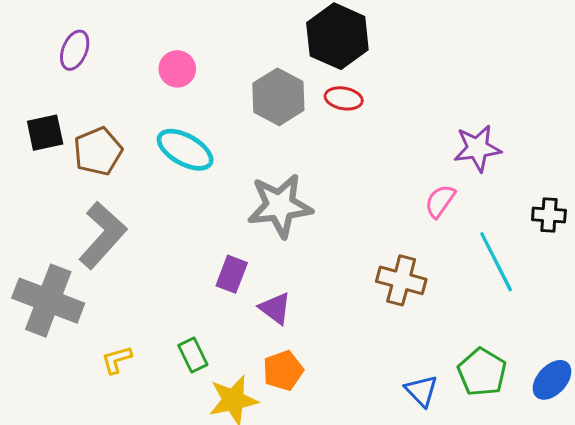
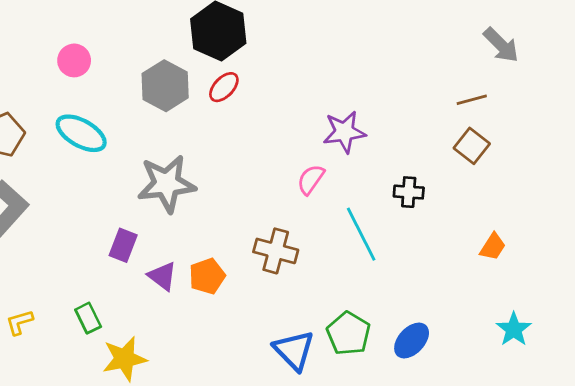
red ellipse: (344, 98) -> (224, 87), turned -56
orange pentagon: (283, 371) -> (207, 276), moved
blue triangle: (421, 391) -> (294, 350), size x1.4

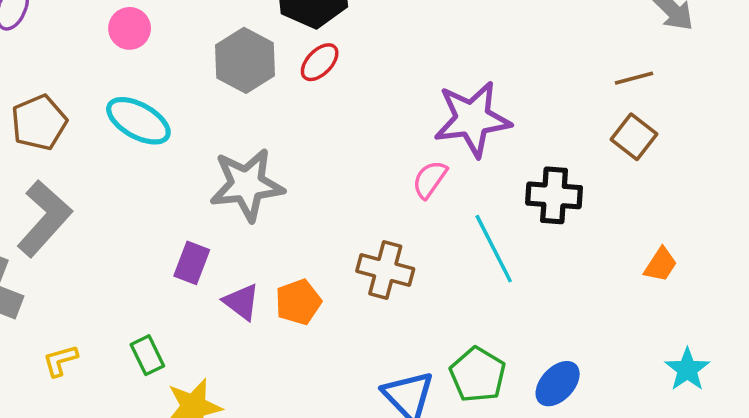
purple star: (344, 132) -> (472, 119), size x1.4
black cross: (409, 192) -> (554, 195), size x1.4

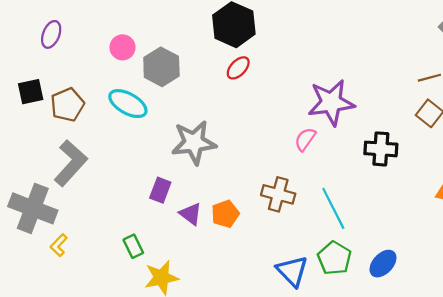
gray hexagon: (245, 60) -> (161, 67), moved
cyan line: (494, 249) -> (333, 208), moved
yellow L-shape: (60, 361) -> (59, 245), moved, turned -30

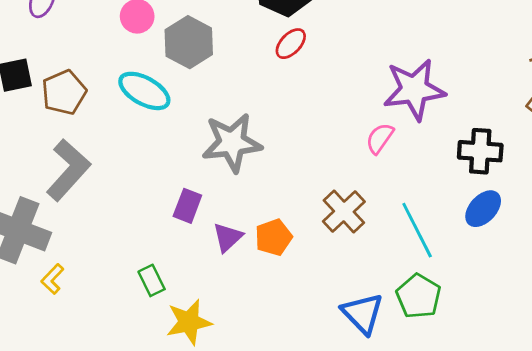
brown cross: (278, 194) -> (344, 212), turned 32
purple triangle: (191, 214) -> (228, 237), turned 40
blue ellipse: (383, 264) -> (483, 209), moved

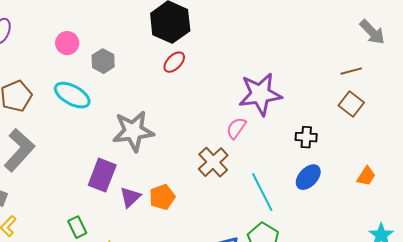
gray hexagon: (189, 42) -> (103, 61), size x0.7
black cross: (480, 151) -> (306, 137), size x0.7
purple rectangle: (187, 206) -> (102, 175), size x1.4
brown cross: (344, 212) -> (213, 162), moved

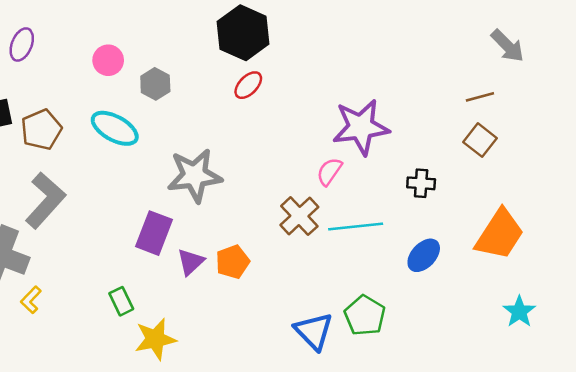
orange trapezoid: (366, 176) -> (500, 234), size x2.0
blue ellipse: (308, 177) -> (424, 255), moved
cyan line: (262, 192) -> (356, 227), moved, turned -69

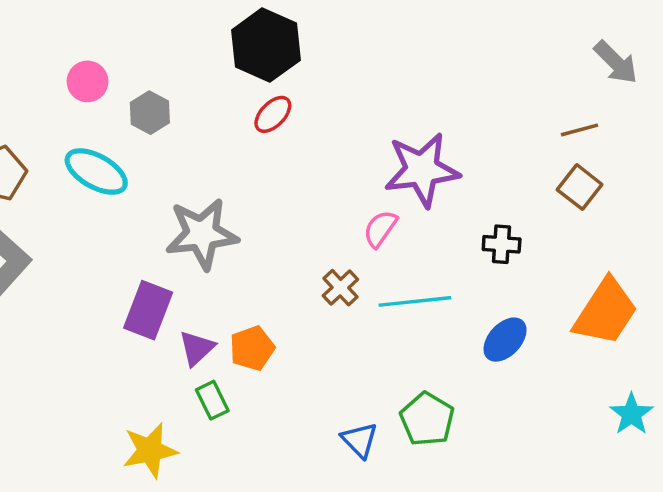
brown cross: (299, 216) -> (340, 288), size x0.7
green rectangle: (121, 301) -> (212, 400), moved
blue triangle: (314, 331) -> (359, 440), size x0.7

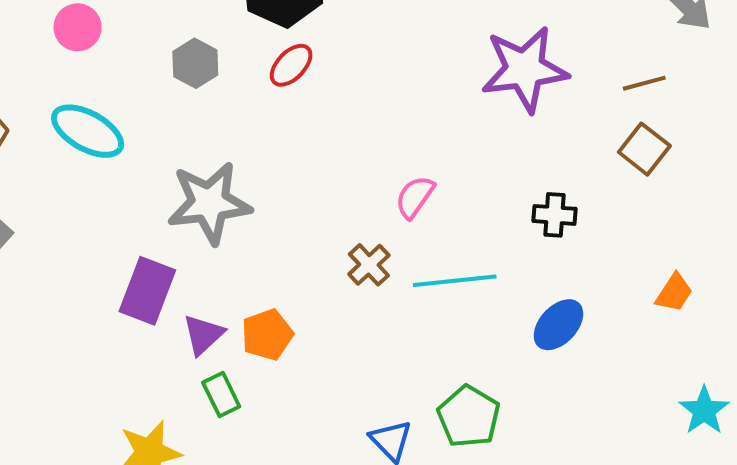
gray hexagon: (150, 113) -> (195, 63), moved
purple star: (422, 170) -> (525, 69), moved
orange trapezoid: (605, 312) -> (674, 293), size x0.5

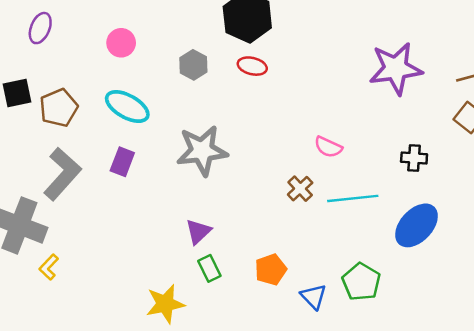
red ellipse: (291, 65) -> (252, 66), turned 60
pink semicircle: (415, 197) -> (328, 147), turned -100
purple rectangle: (147, 291) -> (122, 162), moved, size x0.7
blue ellipse: (558, 325) -> (417, 225), size x1.4
orange pentagon: (267, 335) -> (271, 270), moved

